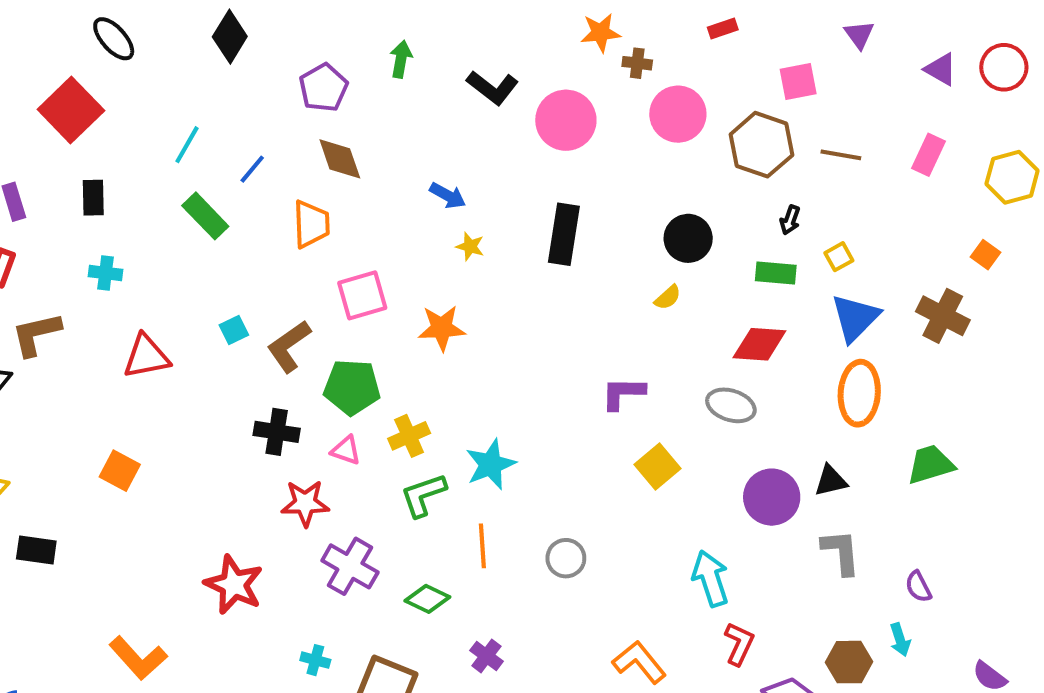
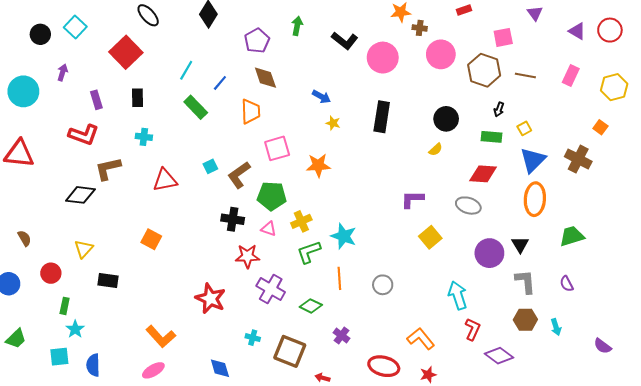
cyan star: (491, 464) -> (344, 236), turned -30
black triangle: (831, 481) -> (520, 245), turned -48
purple semicircle: (918, 587) -> (567, 284), moved
brown hexagon: (849, 662) -> (525, 320), moved

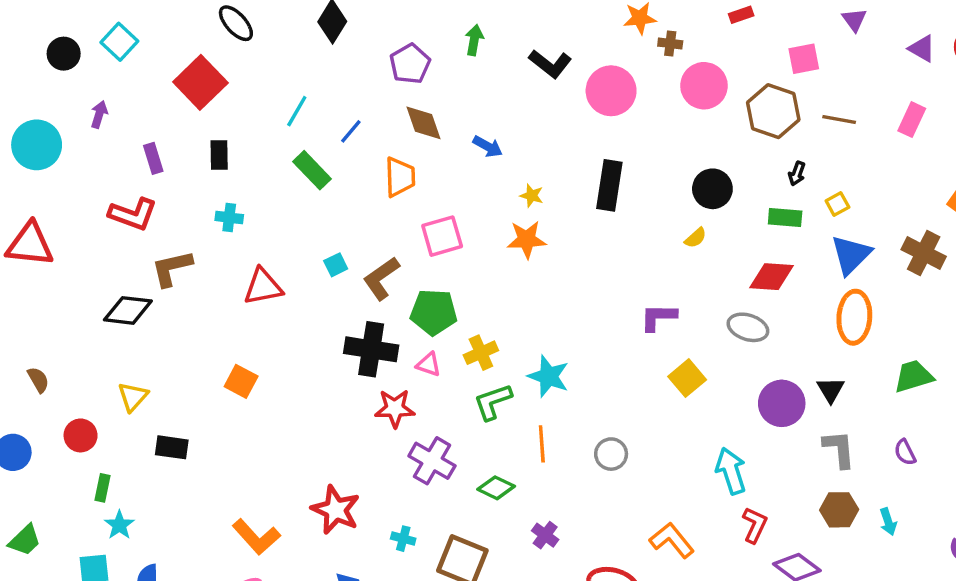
blue arrow: (321, 97) -> (488, 147), moved
orange star: (318, 165) -> (527, 239), moved
black cross: (233, 219) -> (371, 349), size x1.4
red star: (210, 299) -> (336, 510), moved

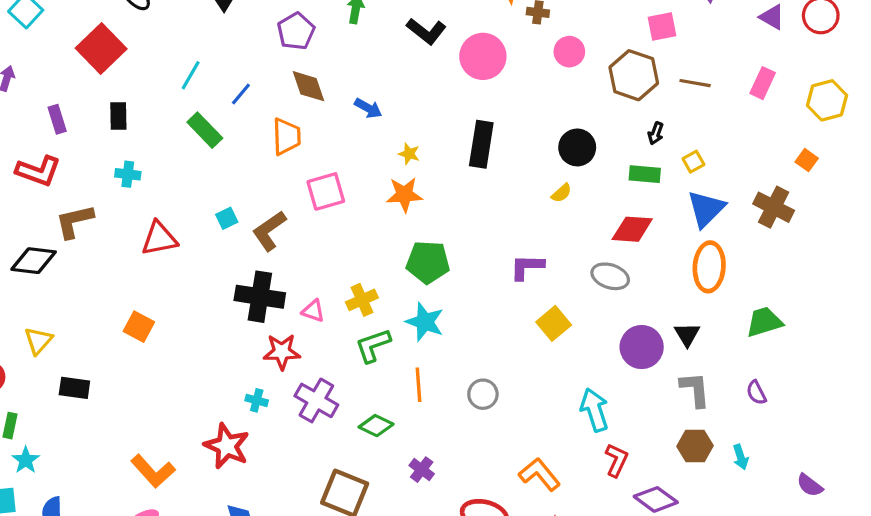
pink circle: (704, 86) -> (569, 52), size x0.7
green pentagon: (434, 312) -> (428, 262), moved
cyan cross: (403, 539) -> (257, 400), moved

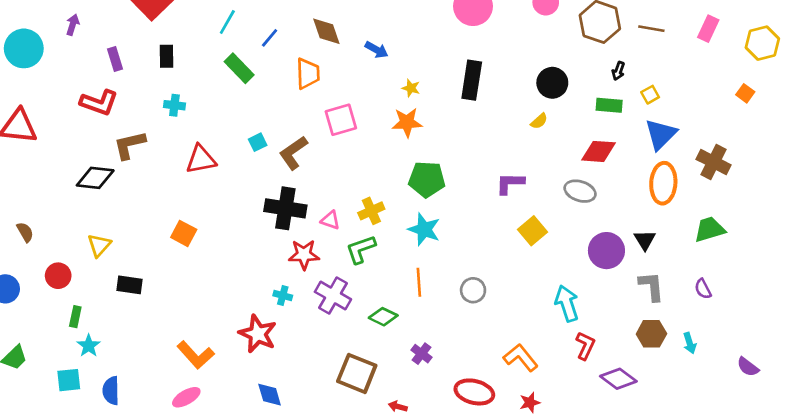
brown cross: (774, 207) -> (714, 162), moved
green L-shape: (373, 345) -> (361, 249), moved

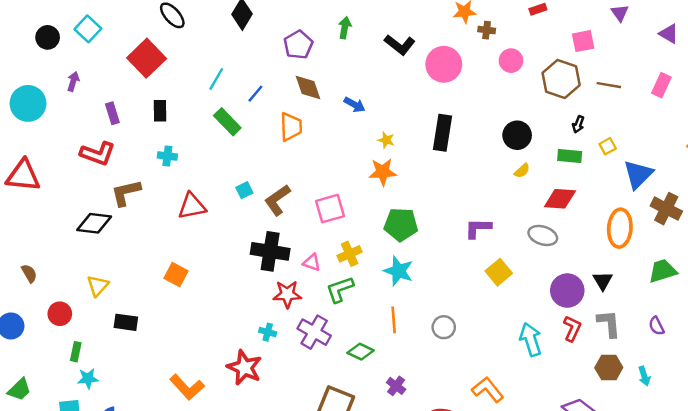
pink square: (341, 120) -> (330, 209), moved
yellow semicircle: (539, 121) -> (522, 171), moved
blue triangle: (661, 134) -> (638, 174), moved
cyan star: (89, 346) -> (88, 379), turned 30
red L-shape: (585, 346) -> (572, 328), moved

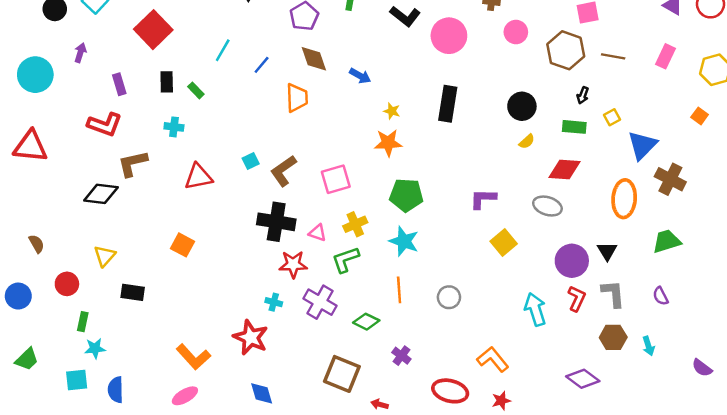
green rectangle: (227, 122) -> (196, 90), moved, size x0.6

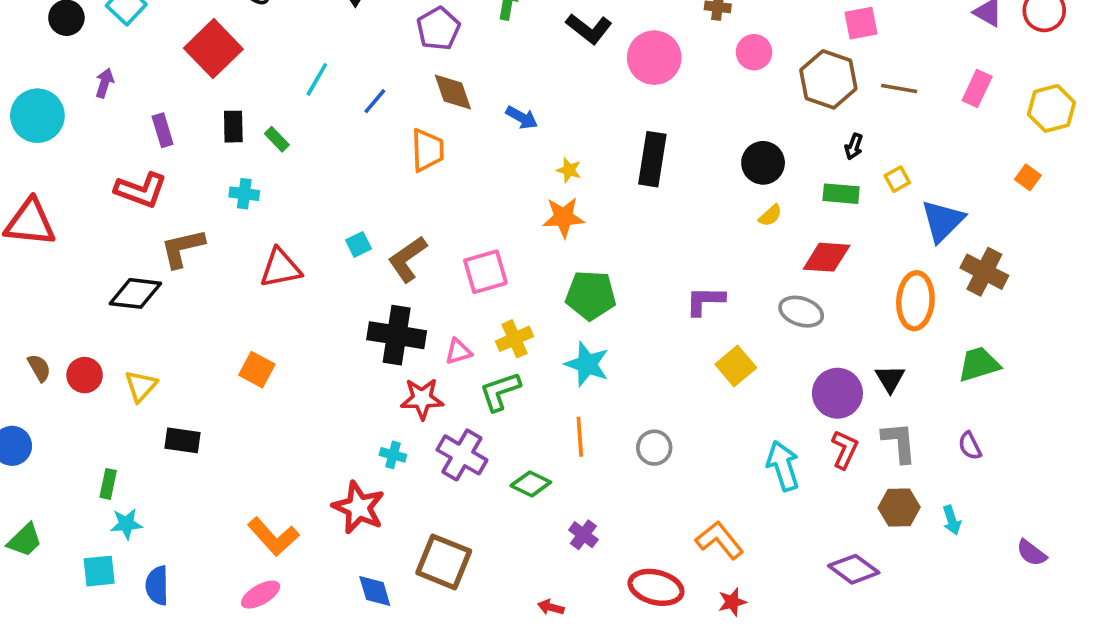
pink triangle: (318, 233) -> (458, 352), turned -36
red circle: (67, 284) -> (85, 375), moved
brown square: (342, 374) -> (444, 562), moved

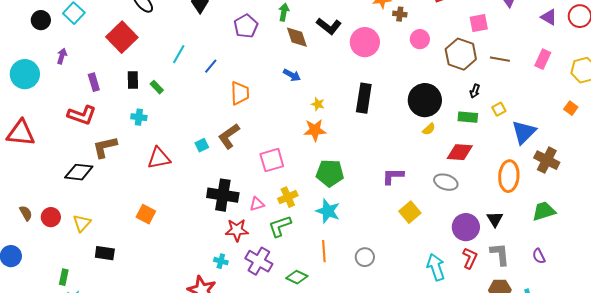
brown diamond: (453, 92) -> (297, 37), moved
black circle: (763, 163) -> (425, 100), size x1.4
brown L-shape: (407, 259) -> (229, 136), moved

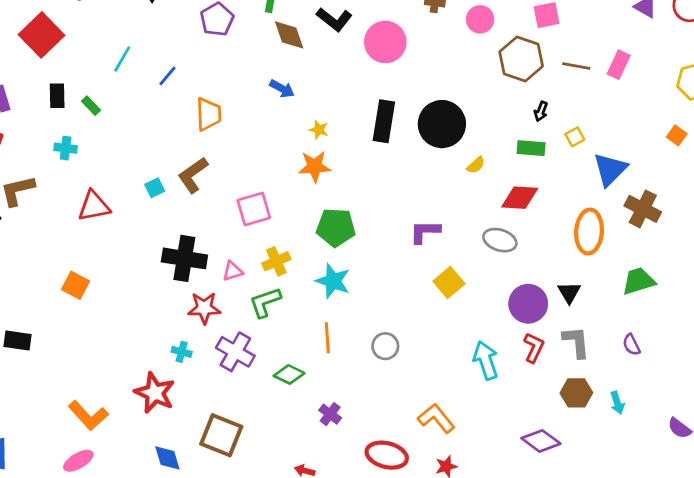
pink circle: (420, 39) -> (480, 19), moved
pink rectangle: (543, 59) -> (619, 65), moved
black circle: (425, 100) -> (442, 124), moved

